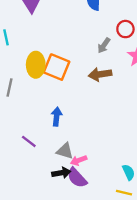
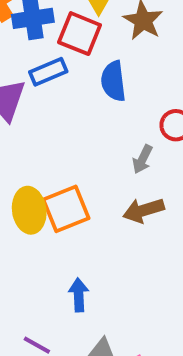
orange square: (57, 67) -> (66, 209), turned -36

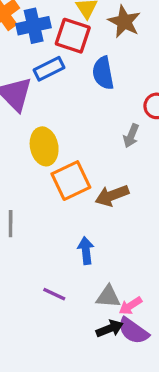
yellow ellipse: (29, 210) -> (44, 146), moved
brown arrow: (144, 210) -> (112, 196), moved

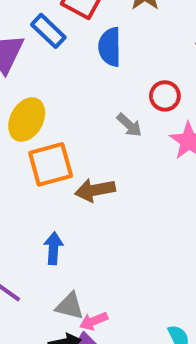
blue rectangle: (49, 69) -> (48, 31), turned 60
gray arrow: (131, 136) -> (129, 125), turned -80
yellow ellipse: (44, 146) -> (27, 120), turned 30

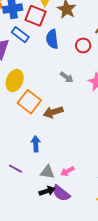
red circle: (165, 96) -> (83, 45), moved
orange square: (51, 164) -> (29, 102), turned -30
pink arrow: (94, 321) -> (67, 171), moved

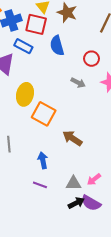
red circle: (83, 45) -> (91, 59), moved
brown arrow: (53, 112) -> (72, 138), moved, turned 60
blue arrow: (36, 144) -> (43, 160), moved

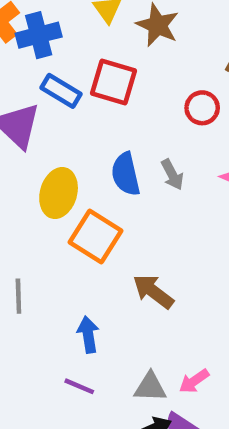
red square: (36, 24) -> (114, 82), moved
blue semicircle: (57, 46) -> (126, 174), moved
red circle: (91, 59) -> (202, 108), moved
gray arrow: (78, 83) -> (172, 175), turned 32

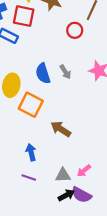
red square: (114, 82) -> (24, 16), moved
red circle: (202, 108) -> (75, 30), moved

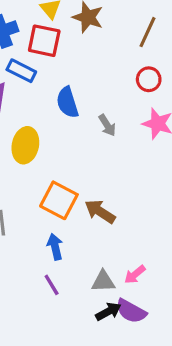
red circle: (75, 30) -> (149, 79), moved
blue semicircle: (43, 73) -> (67, 102), moved
orange square: (31, 105) -> (59, 200), moved
purple line: (29, 178) -> (52, 285), turned 40

